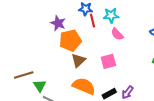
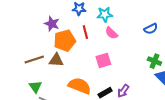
red line: (92, 21) -> (85, 32), moved
brown triangle: (78, 60) -> (56, 60), moved, turned 49
brown line: (24, 75) -> (34, 60), moved

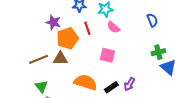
blue semicircle: (151, 29) -> (152, 20), turned -80
pink square: (103, 60) -> (107, 55), turned 35
green cross: (154, 61) -> (158, 52), turned -32

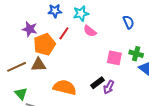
red line: (87, 28) -> (64, 33), turned 56
green cross: (158, 52) -> (136, 54), turned 32
pink square: (107, 55) -> (114, 58), moved
black rectangle: (111, 87) -> (98, 83), moved

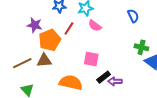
pink square: (114, 58) -> (91, 59), moved
purple arrow: (109, 87) -> (115, 81), turned 64

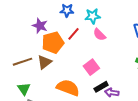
pink square: (91, 59) -> (91, 67), turned 35
brown triangle: (44, 60) -> (45, 62), turned -42

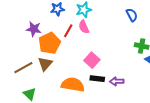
pink semicircle: (99, 35) -> (84, 27), moved, turned 32
black rectangle: (101, 87) -> (97, 79), moved, turned 48

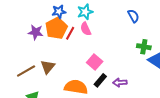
orange pentagon: (50, 43) -> (56, 28), moved
black rectangle: (97, 79) -> (100, 80), turned -56

